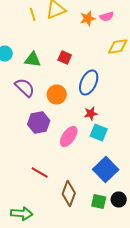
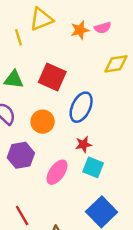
yellow line: (33, 14) -> (18, 37), moved
red square: (65, 58) -> (52, 77), size x1.6
red line: (40, 172) -> (22, 216), turned 30

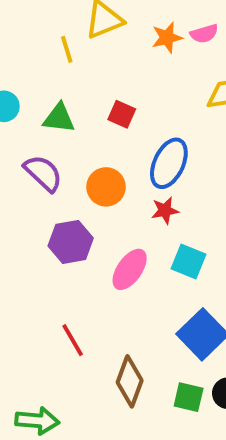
red square: (52, 77) -> (122, 114), size x0.6
red star: (83, 144) -> (165, 210), moved

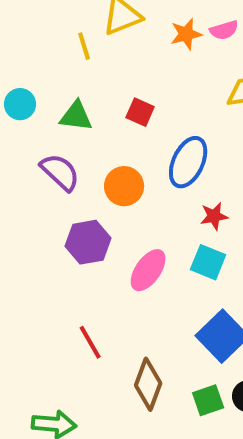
red star: (165, 210) -> (214, 216), moved
green square: (189, 397) -> (208, 400), turned -32

